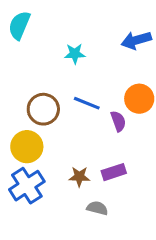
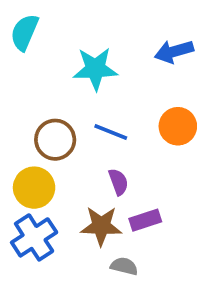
cyan star: (75, 54) -> (95, 69), size x1.6
purple semicircle: (118, 121) -> (118, 182), moved
brown star: (79, 177) -> (101, 226), size x1.5

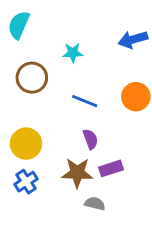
cyan star: (95, 69) -> (73, 53), size x0.6
brown circle: (55, 140) -> (32, 78), moved
blue cross: (34, 237) -> (26, 182), size x0.7

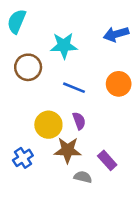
cyan star: (73, 53) -> (64, 46), size x1.5
yellow circle: (26, 144) -> (48, 125), moved
purple rectangle: (111, 168) -> (107, 160), moved, turned 66

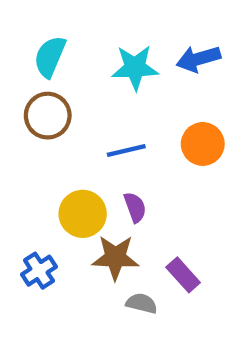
cyan semicircle: (17, 21) -> (50, 57), moved
cyan star: (64, 46) -> (135, 68), moved
blue line: (74, 88) -> (126, 151), turned -35

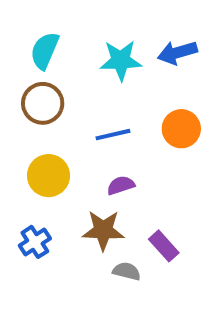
purple semicircle: (135, 207) -> (121, 185), turned -88
yellow circle: (83, 214) -> (49, 176), moved

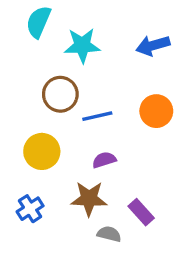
cyan semicircle: (45, 51) -> (38, 22), moved
cyan star: (121, 60) -> (82, 45), moved
brown circle: (43, 103) -> (60, 94), moved

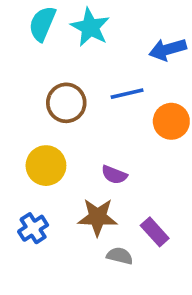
cyan star: (82, 45) -> (90, 27), moved, turned 30
blue line: (97, 116) -> (127, 94), moved
purple semicircle: (104, 160) -> (114, 175), turned -140

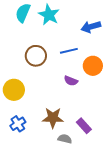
yellow circle: (46, 166) -> (14, 90), moved
purple semicircle: (114, 175) -> (71, 81), moved

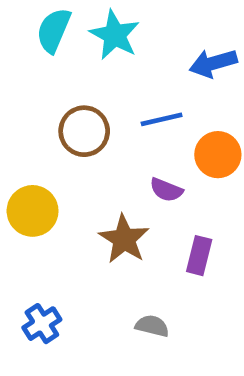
brown star: (53, 118) -> (124, 239), moved, turned 30
blue cross: (18, 124) -> (42, 324), moved
purple rectangle: (84, 126) -> (199, 256), moved, turned 56

